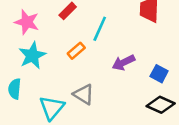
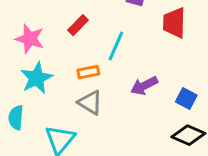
orange rectangle: (76, 51) -> (88, 72), turned 30
gray triangle: (84, 94) -> (90, 103), moved

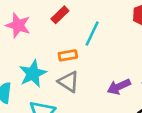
cyan star: (37, 78) -> (33, 74), moved
purple arrow: (144, 86) -> (119, 87), moved

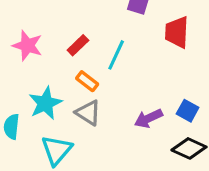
red rectangle: (60, 15) -> (78, 45), moved
orange rectangle: (68, 55) -> (87, 81), turned 48

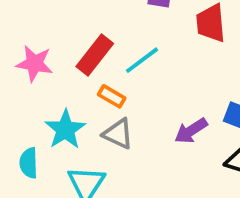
red rectangle: (78, 45) -> (95, 55), size x1.5
cyan line: (116, 55) -> (142, 60), turned 36

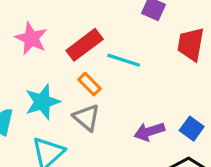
cyan line: (142, 60) -> (124, 60), turned 40

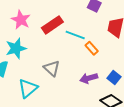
orange rectangle: (90, 84) -> (92, 48), moved
cyan star: (42, 102) -> (16, 48), moved

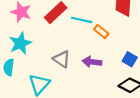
purple arrow: (89, 78) -> (92, 62), moved, turned 30

